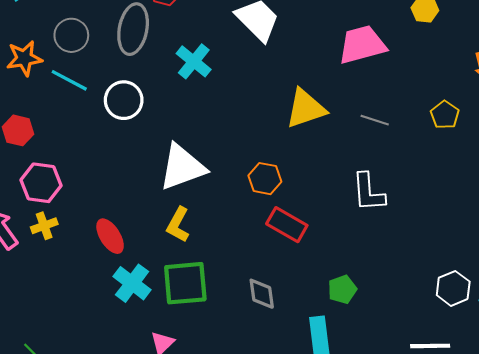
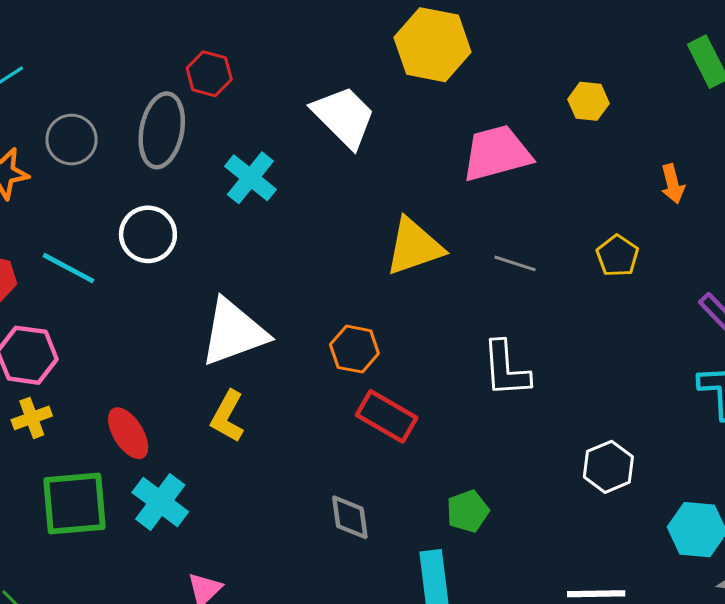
cyan line: (69, 80) -> (68, 268), moved
green square: (185, 283) -> (75, 504), moved
white hexagon: (453, 288) -> (608, 467), moved

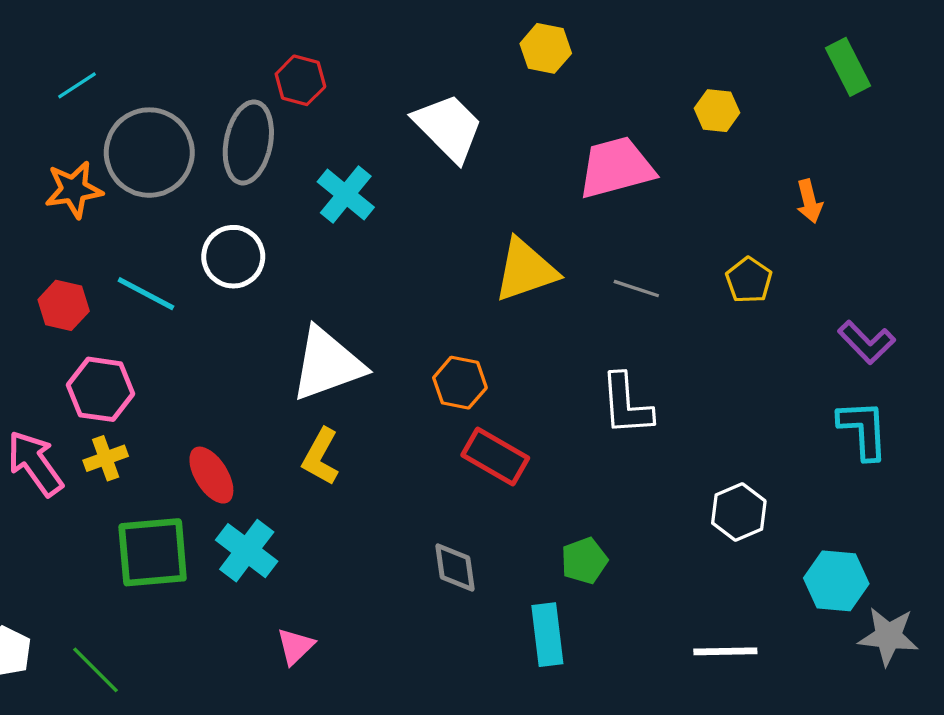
yellow hexagon: (432, 45) -> (546, 48), size x0.6
gray circle: (72, 140) -> (149, 153), size x1.6

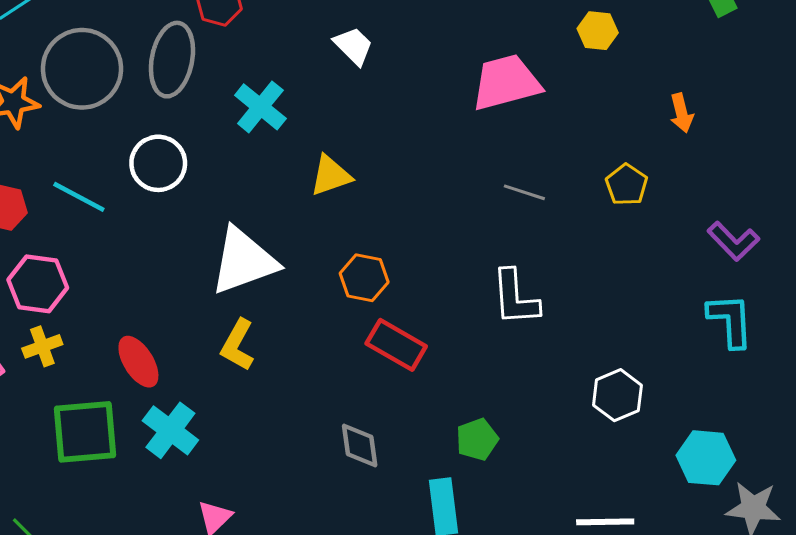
white trapezoid: (448, 127) -> (354, 46), size x0.6
yellow triangle: (525, 270) -> (331, 176), moved, size x0.7

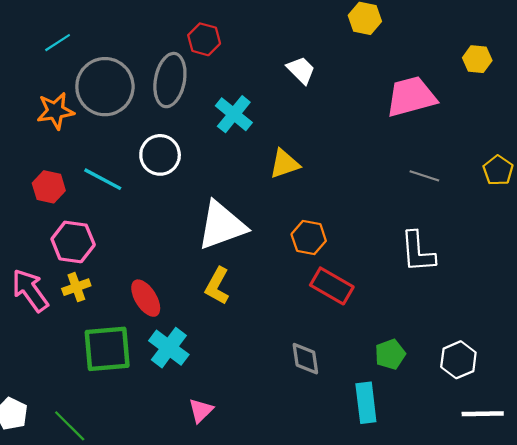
white hexagon: (617, 395) -> (458, 360), moved

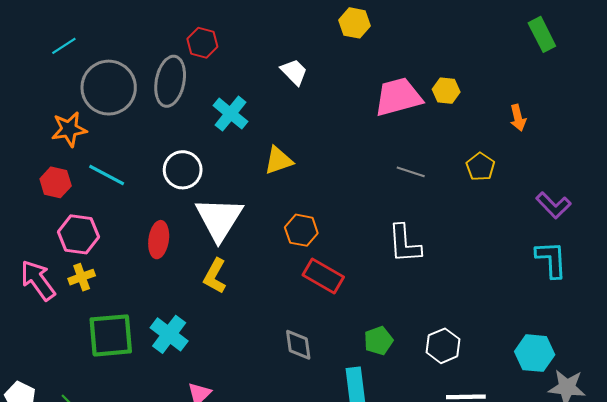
yellow hexagon: (477, 59) -> (446, 91), moved
orange star: (55, 111) -> (69, 129), moved
white circle: (160, 155) -> (183, 170), moved
white triangle: (222, 225) -> (219, 219), turned -38
red ellipse: (146, 298) -> (159, 240), moved, turned 40

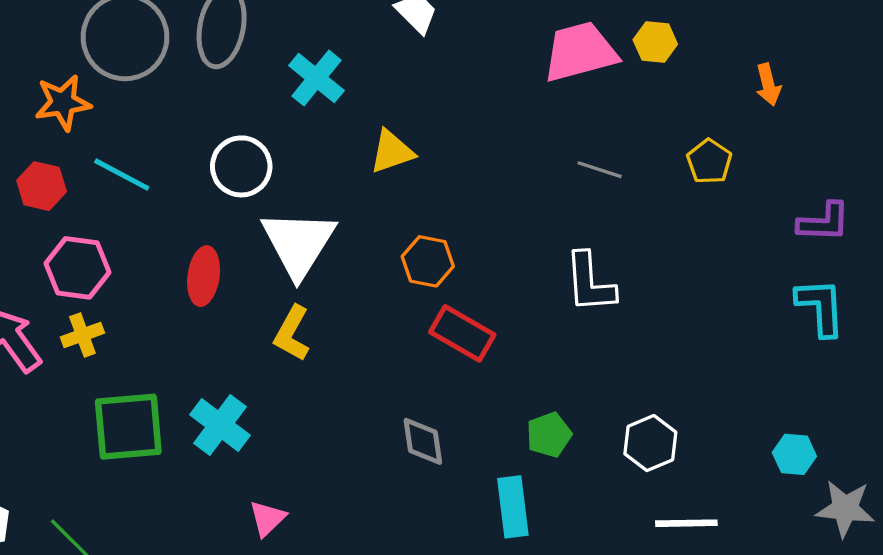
purple L-shape: (553, 205) -> (824, 222), turned -44
cyan hexagon: (535, 353) -> (794, 454), size x0.7

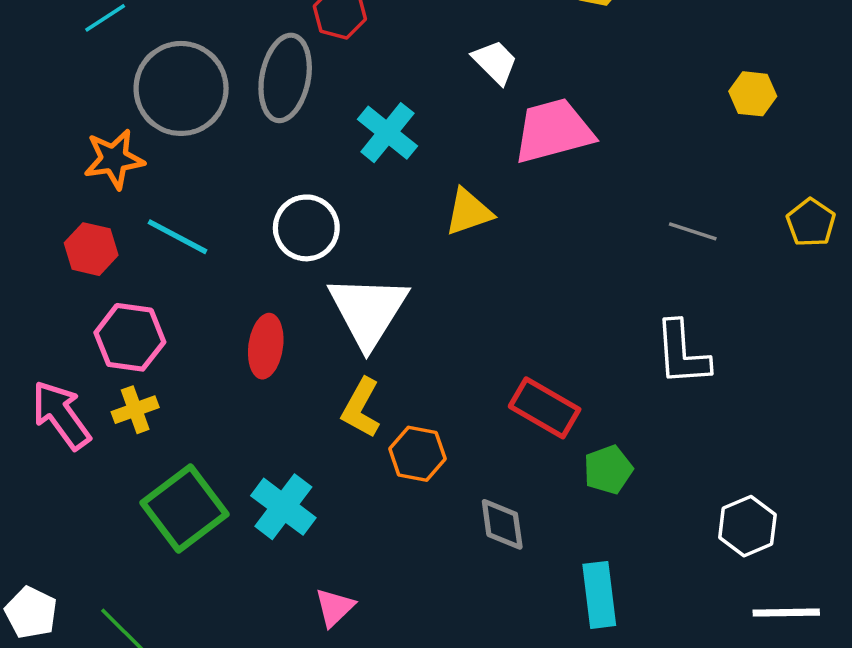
pink trapezoid: (580, 52) -> (553, 131), moved
orange hexagon: (428, 261) -> (417, 454), moved
green square: (128, 427) -> (185, 508), turned -32
green pentagon: (549, 435) -> (608, 470), moved

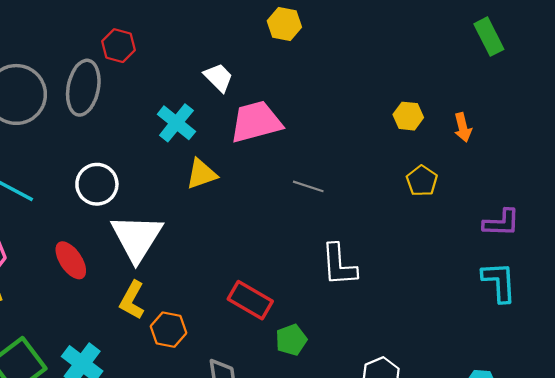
yellow hexagon: (753, 94) -> (408, 116), moved
cyan cross: (387, 133) -> (176, 123), moved
gray line: (693, 231) -> (308, 186), moved
red ellipse: (266, 346) -> (71, 260), turned -42

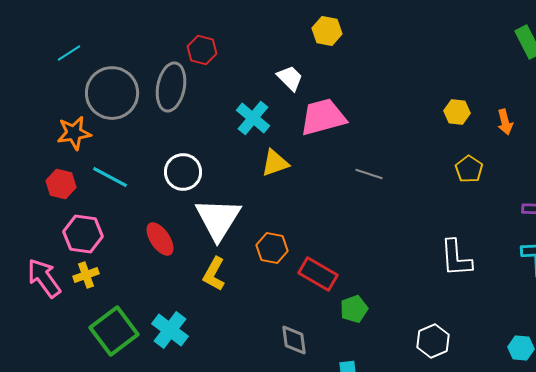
yellow hexagon: (284, 24) -> (327, 31), moved
white L-shape: (339, 265) -> (456, 258), moved
orange hexagon: (168, 330) -> (272, 248), moved

